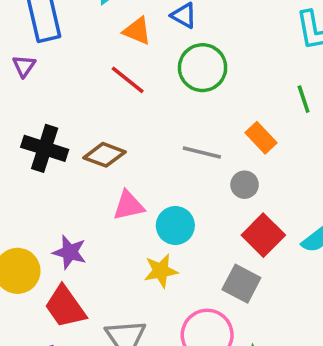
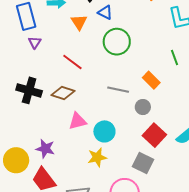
orange triangle: (137, 31) -> (79, 22), turned 36
purple triangle: (24, 66) -> (35, 42), moved
red line: (128, 80) -> (72, 62), moved

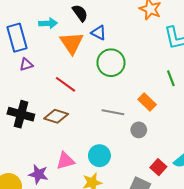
orange triangle: (79, 22) -> (72, 43), size x1.4
purple triangle: (35, 42) -> (26, 65), turned 40
pink triangle: (78, 121) -> (65, 161), moved
red square: (154, 135) -> (158, 167), moved, size x0.7

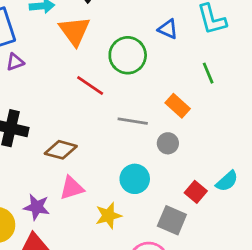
blue triangle: (99, 33) -> (168, 29), moved
red line: (65, 84) -> (90, 85), moved
brown diamond: (56, 116) -> (61, 150), moved
cyan circle: (99, 156) -> (135, 179), moved

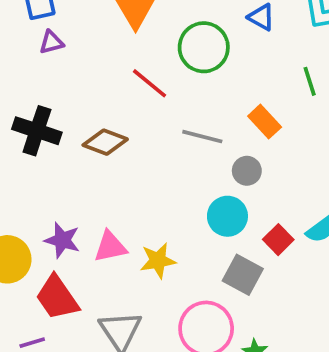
brown diamond: (61, 150) -> (105, 142), moved
cyan circle: (135, 179) -> (227, 216), moved
pink triangle: (72, 188) -> (110, 247), moved

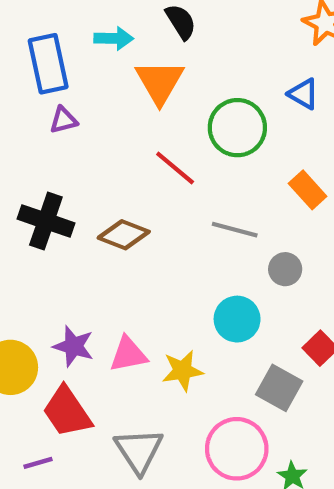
orange rectangle: (265, 122) -> (308, 190), moved
cyan circle: (227, 216) -> (237, 319), moved

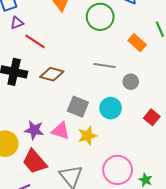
red line: (175, 168) -> (35, 41), moved
pink triangle: (128, 354) -> (61, 131), turned 36
gray square: (279, 388) -> (78, 107), moved

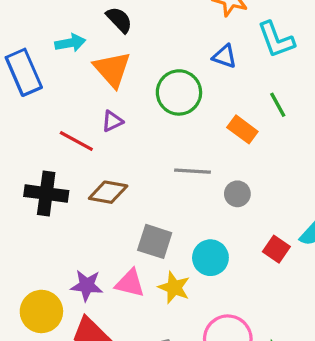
purple triangle: (17, 23) -> (112, 121), moved
cyan circle: (111, 108) -> (210, 258), moved
yellow star: (87, 136) -> (174, 288), turned -30

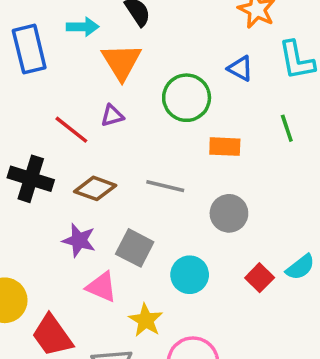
orange rectangle: (242, 129) -> (225, 147), moved, turned -44
gray line: (193, 171) -> (165, 186), moved
gray circle: (237, 194) -> (229, 213), size x1.4
purple star: (87, 285) -> (79, 240), moved
yellow star: (174, 288) -> (146, 320), moved

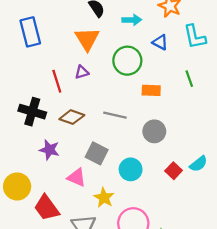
cyan arrow: (83, 27) -> (132, 20), moved
red line: (71, 130) -> (57, 81), turned 35
purple star: (79, 240) -> (49, 150), moved

